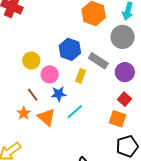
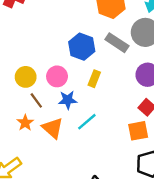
yellow circle: (31, 60) -> (26, 77), moved
gray rectangle: (98, 61) -> (117, 43), moved
orange square: (118, 119) -> (138, 131), turned -30

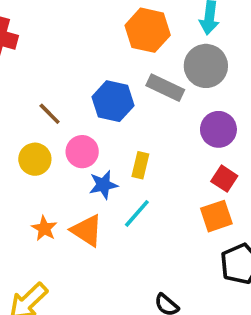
yellow rectangle: (94, 79) -> (140, 165), moved
brown line: (36, 100) -> (50, 114), moved

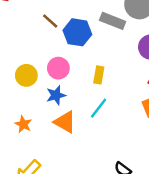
brown line: (50, 114) -> (50, 21), moved
blue star: (103, 185) -> (56, 95), moved
orange star: (44, 228) -> (23, 124), moved

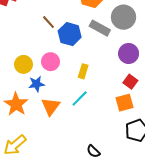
blue star: (56, 95) -> (36, 84), moved
orange triangle: (65, 122) -> (51, 106), turned 30
orange star: (23, 124) -> (16, 104), size x1.6

